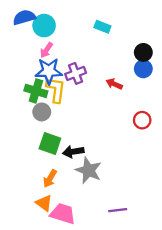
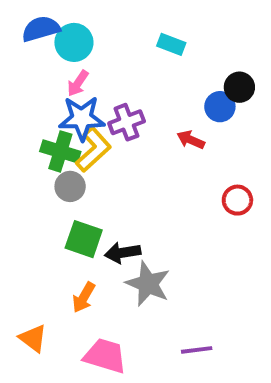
blue circle: (143, 69) -> (220, 107), moved
yellow L-shape: (56, 90) -> (93, 149), turned 40
orange triangle: (44, 203) -> (33, 338), moved

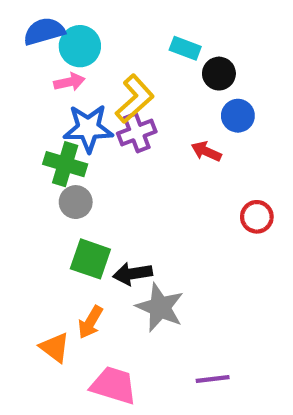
pink arrow: (78, 83) -> (69, 82), moved, turned -136
black circle: (239, 87) -> (219, 74), moved
yellow L-shape: (93, 149) -> (135, 99), moved
orange triangle: (33, 338) -> (55, 347), moved

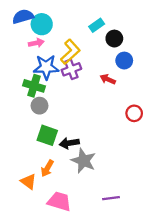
cyan rectangle: (185, 48) -> (97, 25), turned -56

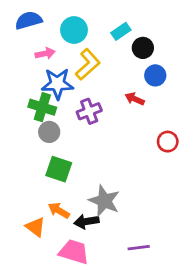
cyan circle: (42, 24) -> (74, 30), moved
purple cross: (71, 69) -> (89, 111), moved
black arrow: (69, 143) -> (86, 221), moved
orange arrow: (47, 168) -> (59, 210), turned 91

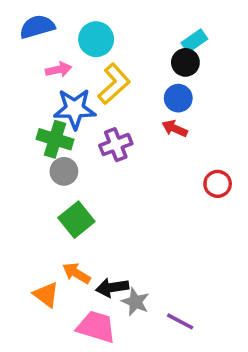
cyan rectangle: (121, 31) -> (194, 41), moved
blue circle: (155, 75) -> (178, 98), moved
green square: (59, 169) -> (76, 220), turned 32
gray star: (104, 201) -> (135, 302), moved, size x0.7
purple line: (139, 248) -> (180, 321), turned 35

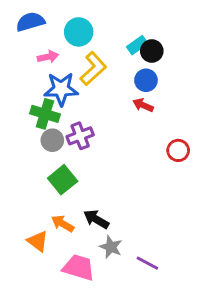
cyan rectangle: (194, 41) -> (137, 45), moved
purple cross: (116, 145) -> (80, 136), moved
black arrow: (112, 287) -> (96, 219), moved, turned 40

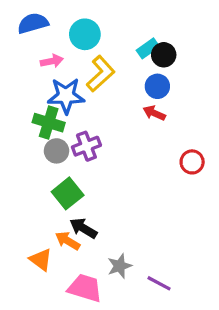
black arrow: (96, 219) -> (83, 228), moved
gray star: (111, 247) -> (120, 266), turned 30

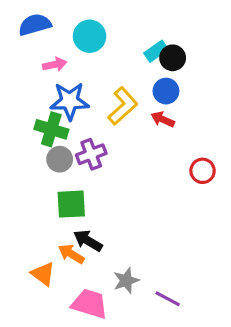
yellow L-shape: (101, 74) -> (123, 106), moved
green square: (68, 193) -> (71, 204), turned 36

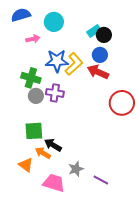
blue star: (70, 101) -> (57, 61), moved
red arrow: (163, 119) -> (98, 72), size x1.5
purple cross: (91, 154) -> (55, 93), turned 30
red circle: (203, 171) -> (122, 103), size x1.6
green square: (71, 204) -> (34, 131), moved

